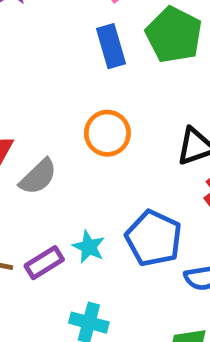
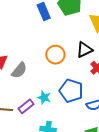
orange circle: (107, 133) -> (55, 55), moved

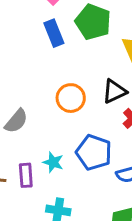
purple rectangle: (26, 106) -> (26, 175), turned -56

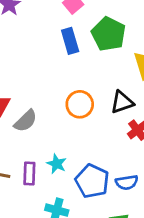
blue pentagon: (94, 152) -> (92, 181), moved

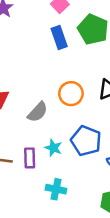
gray semicircle: (26, 121) -> (38, 112), moved
blue pentagon: (92, 181) -> (86, 141), moved

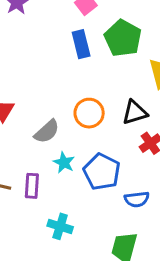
cyan star: (53, 148) -> (64, 163), moved

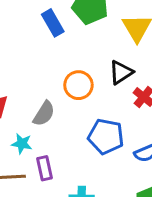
cyan star: (64, 163) -> (22, 144), moved

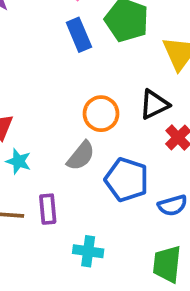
gray semicircle: (44, 114) -> (81, 156), moved
cyan star: (22, 144) -> (18, 161), moved

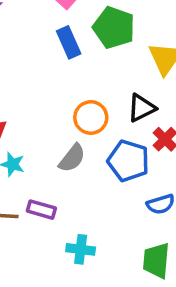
blue pentagon: (127, 180) -> (128, 161), moved
purple rectangle: (48, 209) -> (41, 210), turned -68

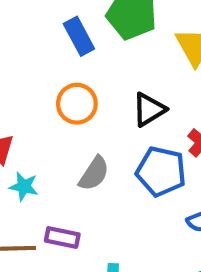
black triangle: (142, 108) -> (149, 110), moved
orange circle: (91, 117) -> (77, 104), moved

